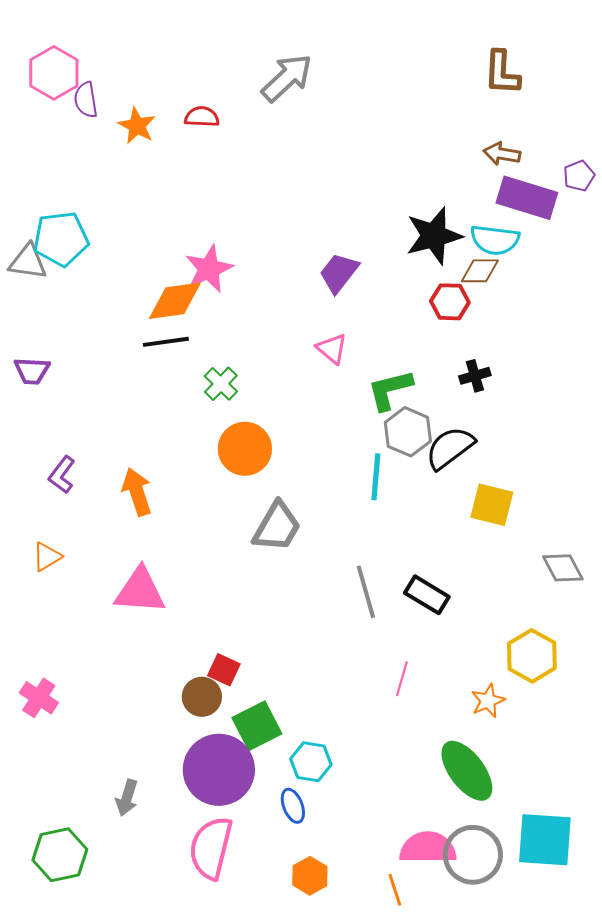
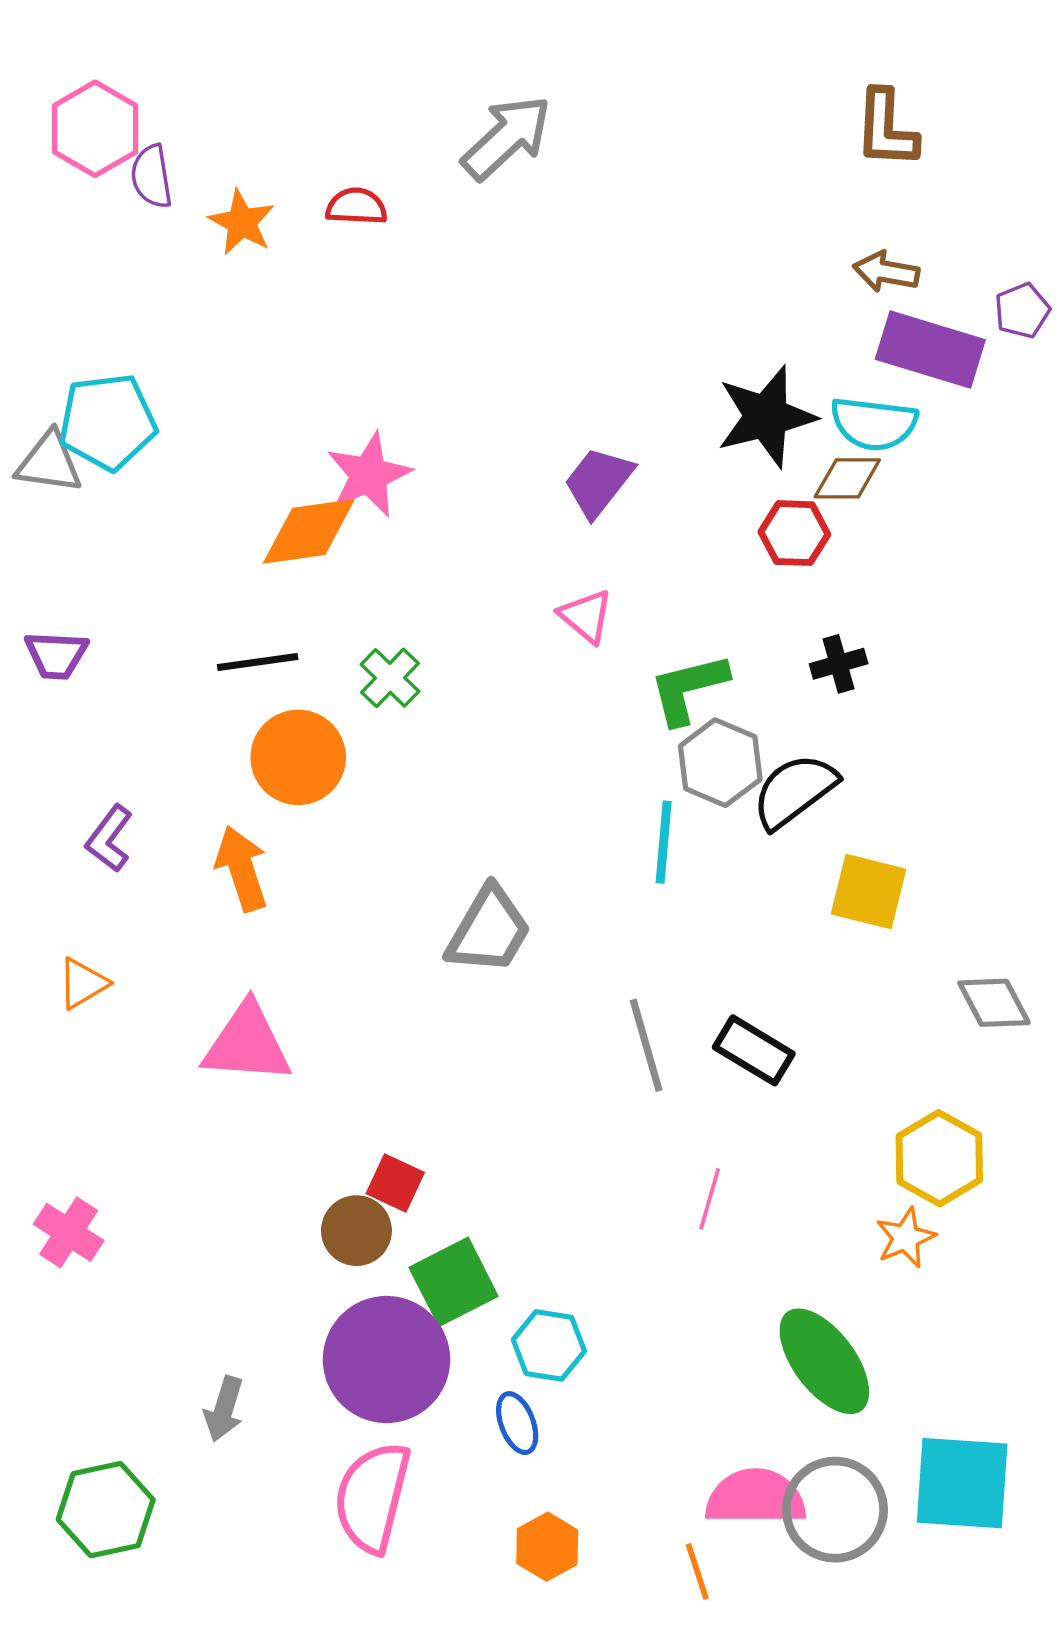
black line: (166, 342) -> (258, 662), moved
orange circle: (245, 449) -> (298, 757), moved
orange star: (488, 701) -> (906, 1238), moved

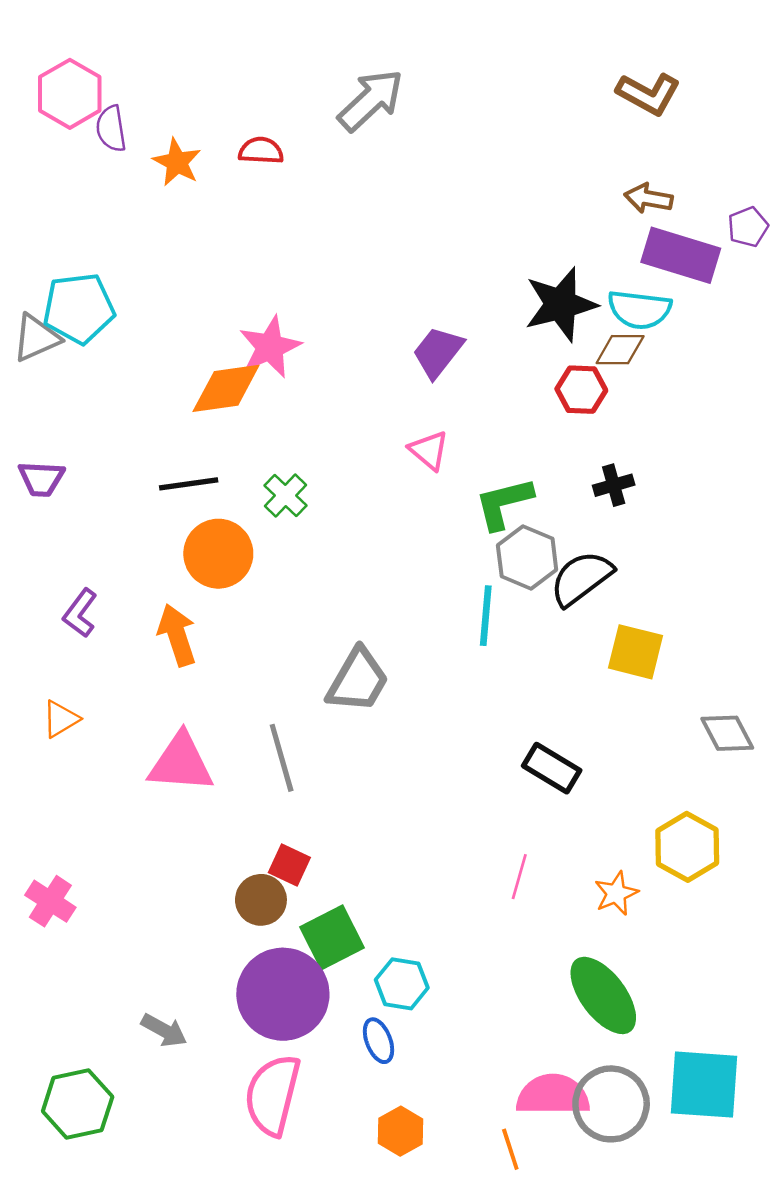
brown L-shape: (886, 129) -> (648, 94), turned -64
gray triangle: (49, 462) -> (36, 338), turned -32
gray line: (646, 1045) -> (282, 758), moved
orange star: (906, 1238) -> (616, 893), moved
gray arrow: (224, 1409) -> (164, 1030), turned -78

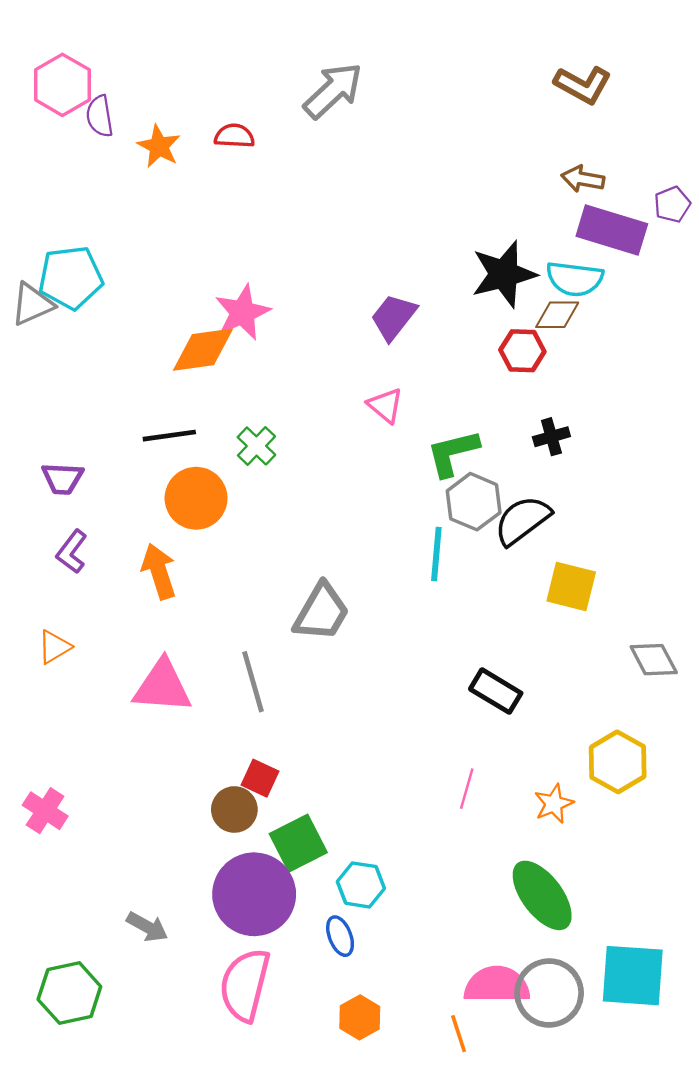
purple trapezoid: (41, 479) -> (62, 478), moved

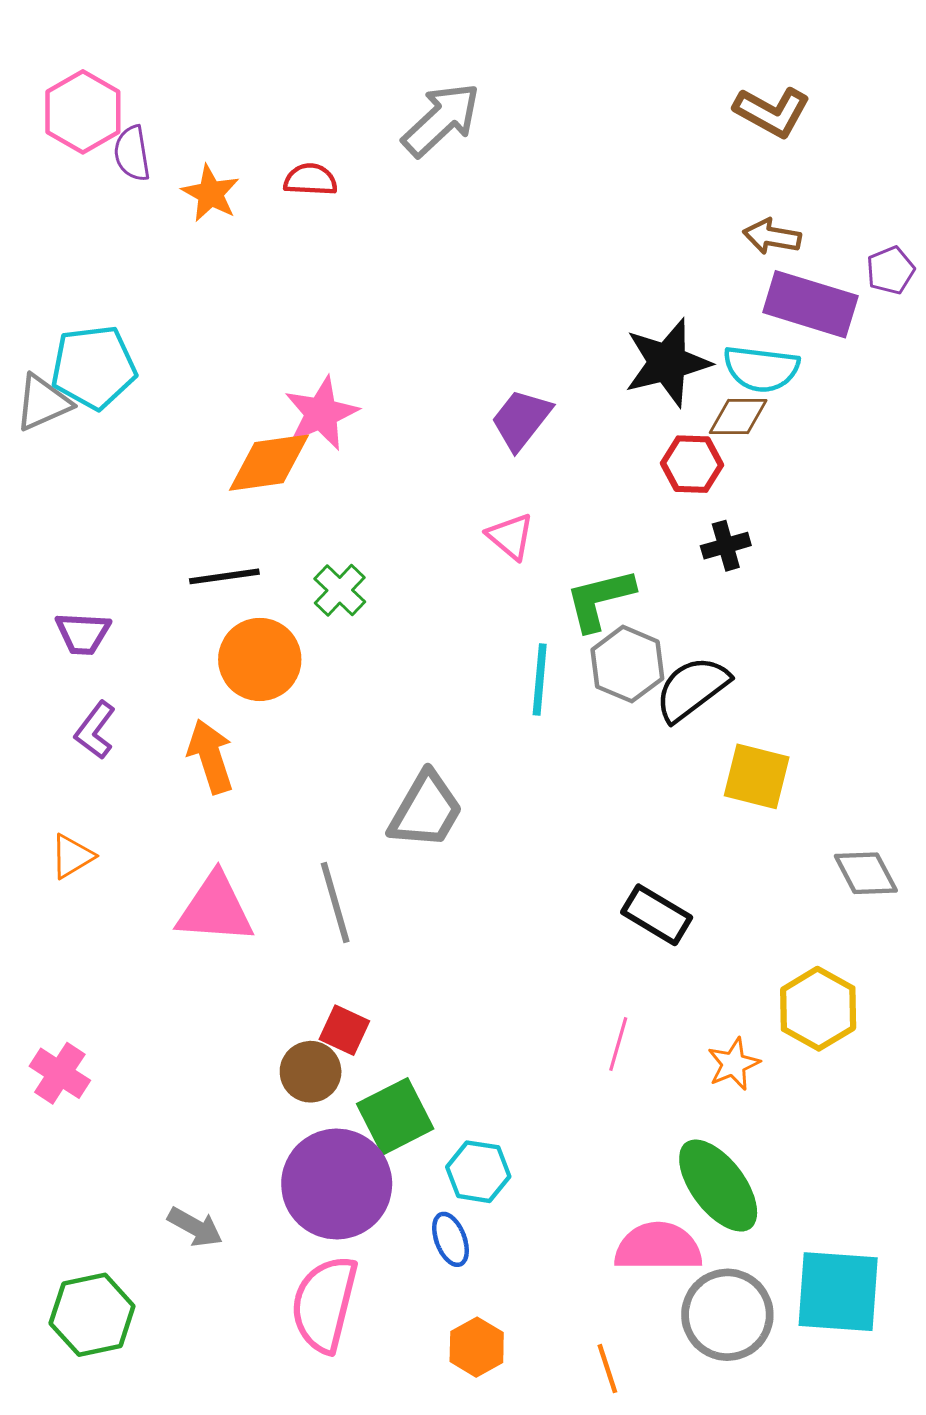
black cross: (551, 437) -> (726, 546), moved
cyan line: (436, 554) -> (540, 679), moved
pink semicircle: (497, 985) -> (658, 1247), moved

